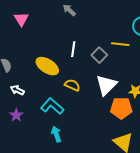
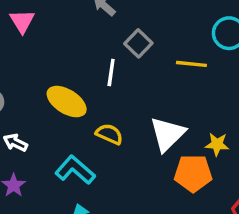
gray square: (99, 55) -> (138, 43), moved

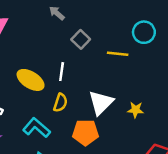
white line: (111, 72) -> (62, 72), moved
yellow semicircle: (109, 134) -> (60, 103), turned 84
orange pentagon: (193, 173) -> (85, 132), moved

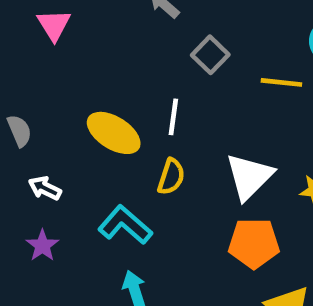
orange pentagon: (85, 132) -> (254, 243), moved

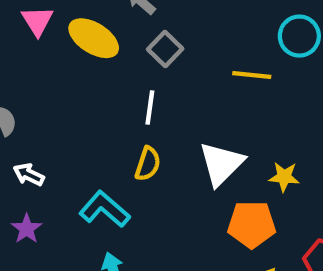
gray square: (210, 55) -> (165, 49), moved
yellow ellipse: (114, 133) -> (94, 38), moved
orange pentagon: (254, 243) -> (252, 224), moved

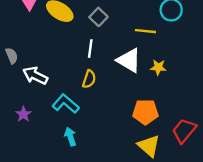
white triangle: (221, 164) -> (129, 60), moved, turned -44
white arrow: (29, 175) -> (35, 76), moved, size x1.5
yellow star: (284, 177) -> (158, 67), moved

